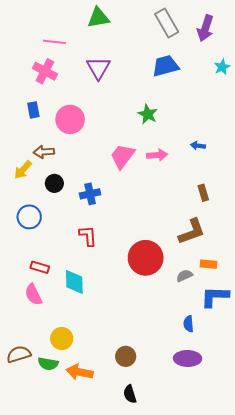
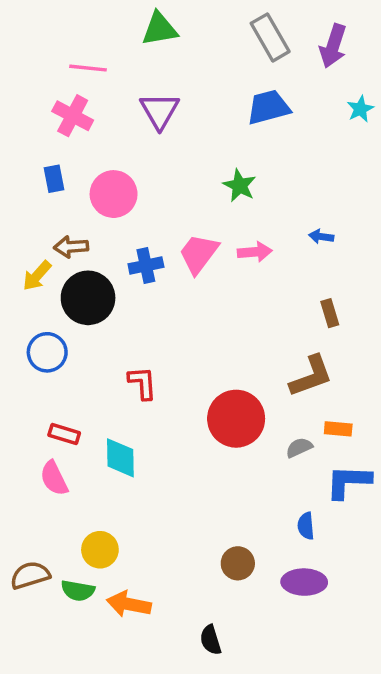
black circle: (54, 183) -> (88, 298), size x1.8
blue cross: (90, 194) -> (146, 266), moved
brown circle: (126, 356) -> (238, 563), moved

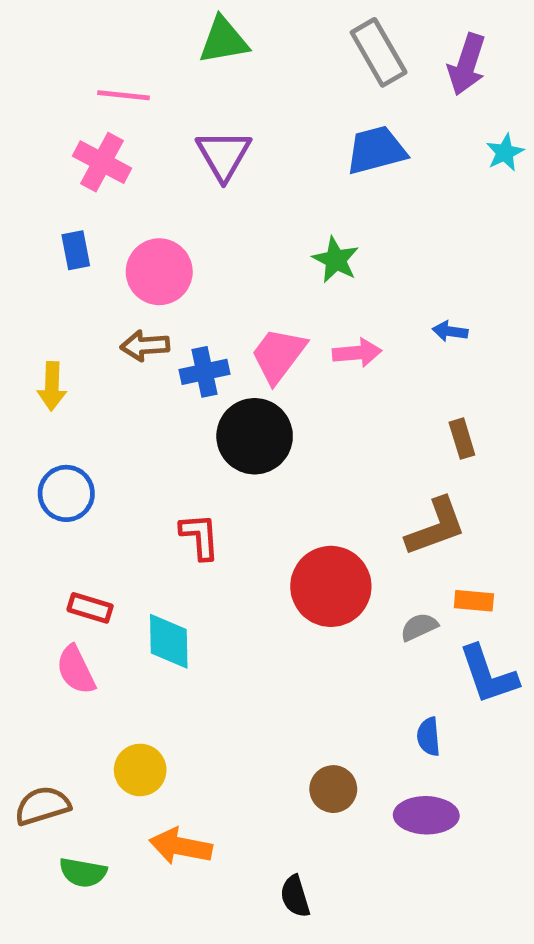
brown arrow: (71, 247) -> (145, 346), moved
yellow arrow: (37, 276) -> (52, 386), turned -40
black circle: (88, 298) -> (255, 436), moved
blue L-shape: (348, 482) -> (488, 675), turned -111
green semicircle: (78, 591) -> (83, 872), moved

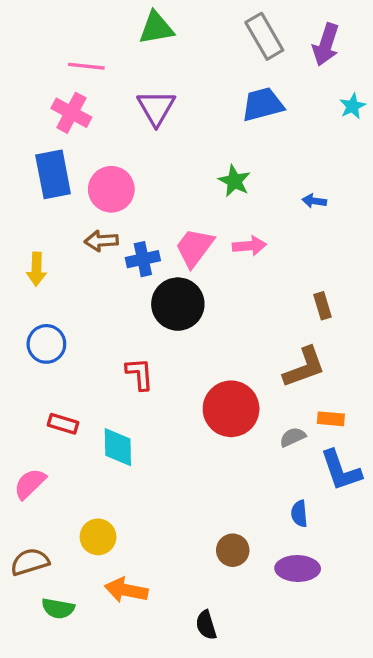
blue rectangle: (76, 250) -> (53, 174), size x1.8
blue arrow: (450, 331) -> (314, 201), moved
pink semicircle: (76, 670) -> (30, 484), moved, turned 72

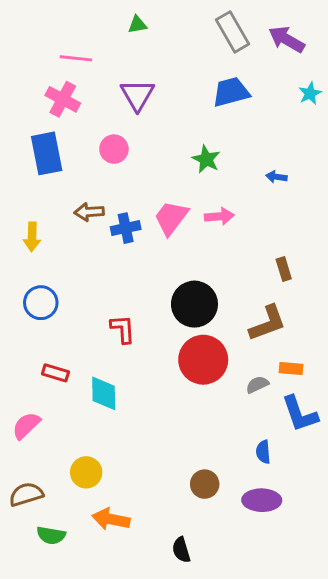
green triangle: (156, 28) -> (137, 25), size x0.6
purple arrow: (326, 45) -> (287, 39), turned 102
pink circle: (111, 189) -> (114, 149), moved, size x0.7
black circle: (178, 304) -> (194, 304), moved

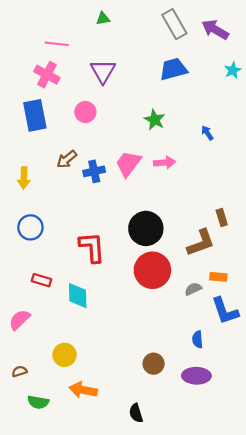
blue arrow: (276, 177) -> (207, 133), turned 48
brown arrow: (89, 212) -> (67, 159), turned -35
brown rectangle: (284, 269) -> (222, 217), moved
red L-shape: (123, 329) -> (92, 247), size x1.4
brown semicircle: (26, 494) -> (19, 371), size x0.6

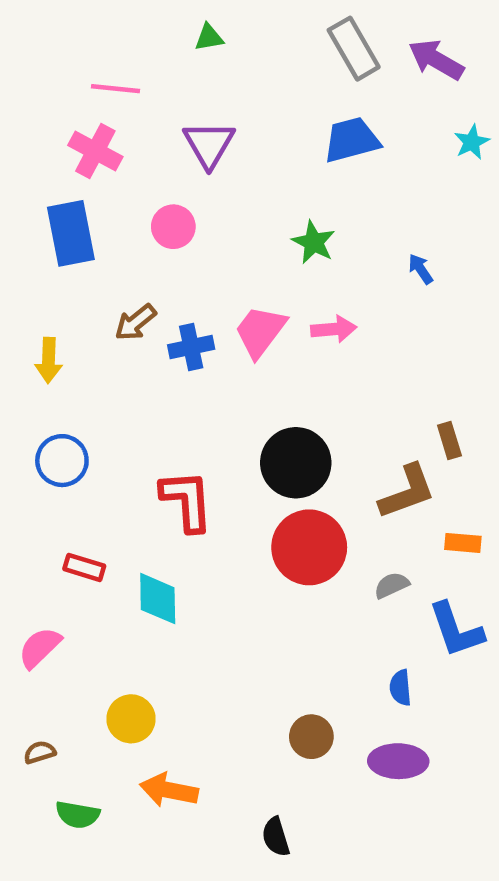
orange rectangle: (218, 277) -> (463, 543), moved

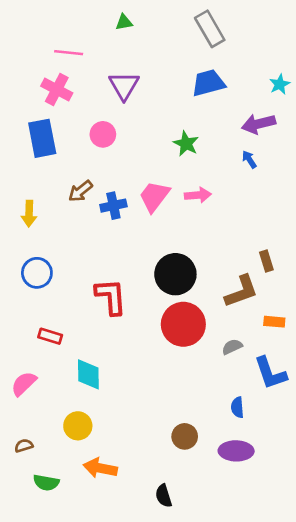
purple arrow: (436, 60) -> (259, 124), moved, turned -44
cyan diamond: (158, 599) -> (88, 374), moved

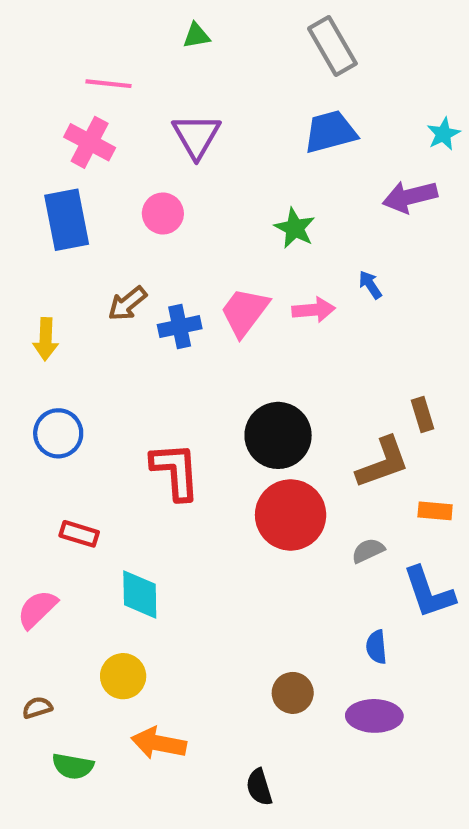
blue arrow: (249, 159) -> (370, 285), moved

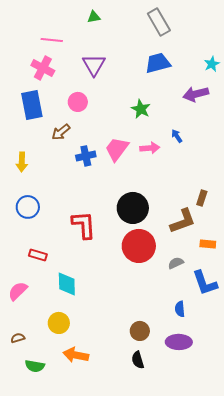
brown arrow: (127, 304) -> (61, 132), moved
brown rectangle: (422, 414) -> (202, 198), turned 35
black semicircle: (259, 787) -> (138, 360), moved

